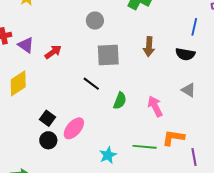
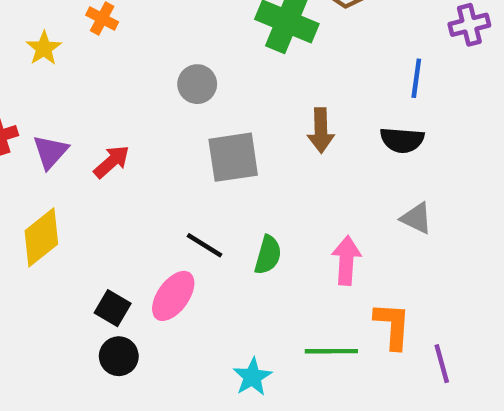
purple triangle: (26, 45) -> (50, 152), turned 42
black line: (91, 84) -> (205, 245), moved
pink arrow: (155, 106) -> (346, 260), turned 35
pink ellipse: (74, 128) -> (173, 296), moved
orange L-shape: (173, 138) -> (392, 326), turned 90

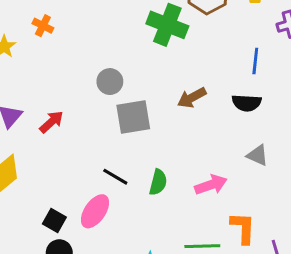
gray circle: (197, 84) -> (110, 82), moved
brown arrow: (321, 130) -> (192, 98), turned 64
pink arrow: (346, 260) -> (211, 185), turned 68

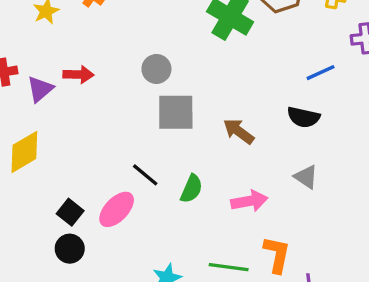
blue line: (255, 61) -> (321, 73), turned 50
brown arrow: (192, 98) -> (239, 131), moved, turned 56
red arrow: (51, 122) -> (78, 75), moved, turned 35

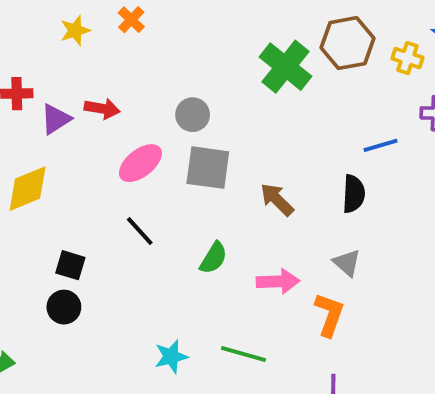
black semicircle: (303, 117) -> (354, 194), turned -108
black line: (145, 175) -> (140, 231), moved
pink ellipse: (117, 209) -> (140, 163), moved
black square: (70, 212) -> (70, 265), turned -30
orange L-shape: (277, 254) -> (329, 315), moved

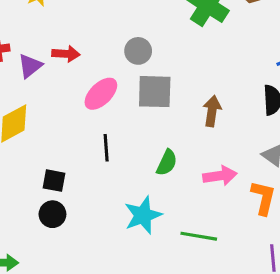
brown arrow: (277, 200) -> (212, 111), turned 60
black line: (140, 231) -> (106, 148), turned 44
cyan star: (171, 357) -> (143, 215), moved, size x1.4

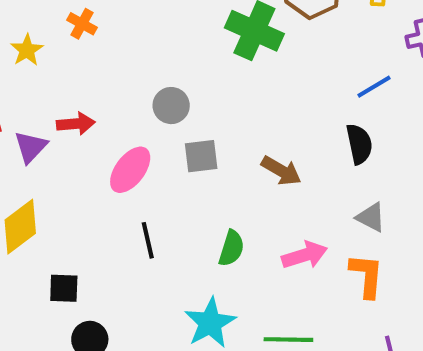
gray square: (155, 92) -> (201, 156), size x0.7
brown arrow: (212, 111) -> (281, 171), turned 120
black square: (54, 181) -> (64, 288), moved

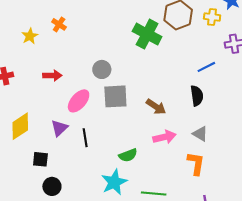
purple triangle: (31, 147) -> (59, 128), moved
gray square: (201, 156) -> (115, 96), size x1.4
green semicircle: (231, 248) -> (128, 155), moved, turned 48
pink arrow: (305, 255) -> (164, 137), moved

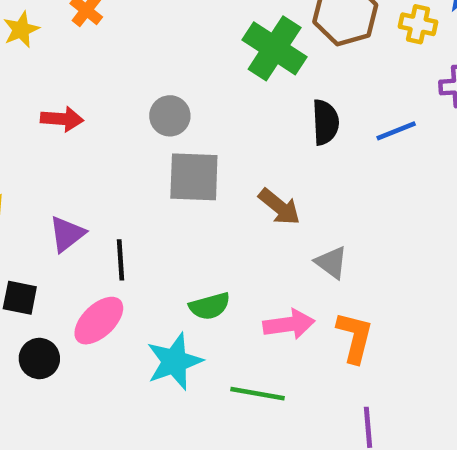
black semicircle: (197, 96) -> (325, 122), moved
pink ellipse: (79, 101) -> (99, 321), moved
gray triangle: (200, 134) -> (331, 262), moved
pink arrow: (164, 137) -> (289, 324), moved

